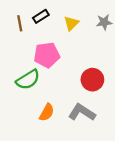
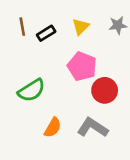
black rectangle: (41, 16) -> (46, 33), moved
pink pentagon: (47, 55) -> (82, 66), moved, turned 30

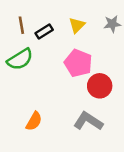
green semicircle: (32, 90) -> (20, 59), moved
orange semicircle: (53, 128) -> (34, 121), moved

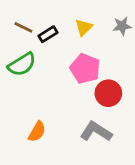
brown line: (21, 25) -> (23, 27), turned -54

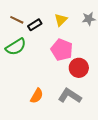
orange semicircle: (37, 132) -> (37, 96), moved

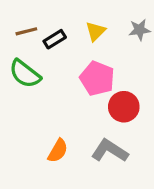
brown line: (17, 20) -> (26, 31), turned -40
green semicircle: (16, 47) -> (25, 74), turned 70

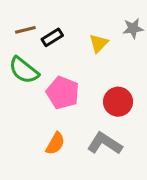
yellow triangle: (96, 31) -> (99, 43), moved
pink pentagon: (97, 78) -> (63, 93), moved

